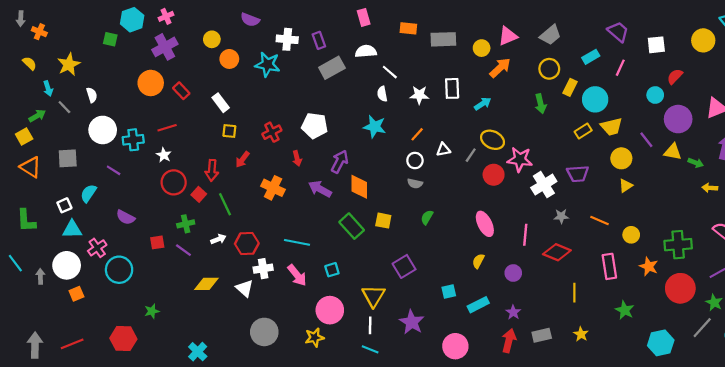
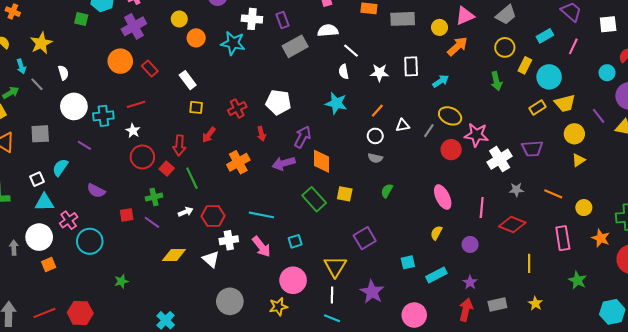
orange cross: (273, 188) -> (238, 162), turned 35
purple arrow: (320, 189) -> (284, 163), turned -45
red hexagon: (123, 339) -> (80, 313), moved

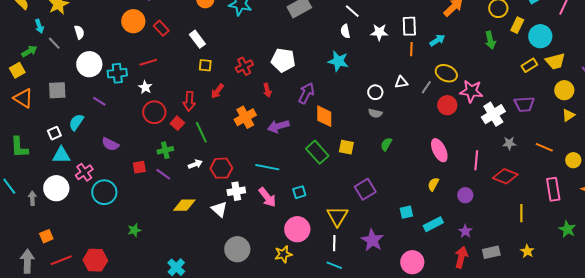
orange line: (377, 111) -> (411, 49), moved, turned -40
purple arrow: (284, 163) -> (278, 126), moved
orange square: (49, 264) -> (46, 236), moved

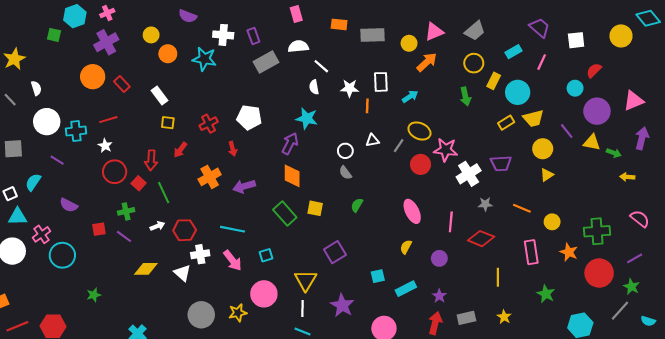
orange line: (411, 49) -> (367, 106), moved
purple arrow: (306, 93) -> (290, 144), moved
gray semicircle: (375, 113) -> (345, 173), turned 40
yellow star: (283, 254) -> (238, 313), moved

